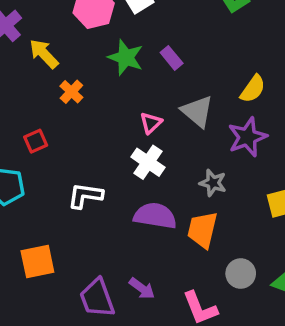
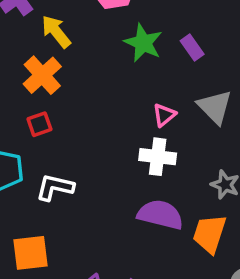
orange cross: (71, 92) -> (42, 75), moved, size x1.5
white cross: (148, 162) -> (158, 157), turned -32
white L-shape: (85, 196) -> (55, 187), moved

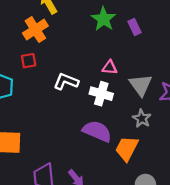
gray triangle: (215, 107) -> (141, 85), moved
pink triangle: (164, 115) -> (110, 67), turned 35
white L-shape: (55, 187) -> (66, 82), moved

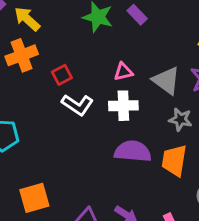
orange cross: (35, 30) -> (22, 55), turned 30
red square: (29, 61) -> (62, 75), moved
white L-shape: (66, 82) -> (77, 105), turned -150

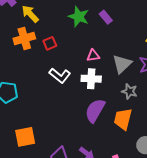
red square: (62, 75) -> (50, 43), moved
gray triangle: (166, 81) -> (122, 64), turned 35
purple semicircle: (133, 151) -> (95, 111), turned -70

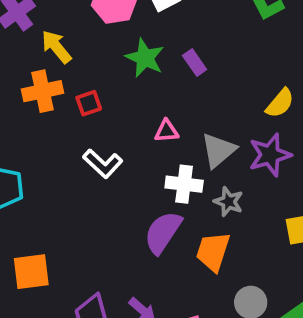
white cross: (91, 79) -> (184, 184), moved

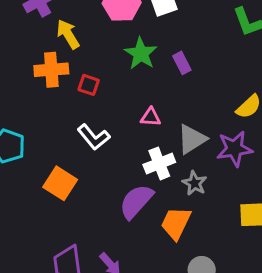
red square: (89, 103) -> (89, 85), turned 30
white cross: (184, 184) -> (159, 163), turned -36
orange square: (31, 272) -> (60, 183), moved, turned 32

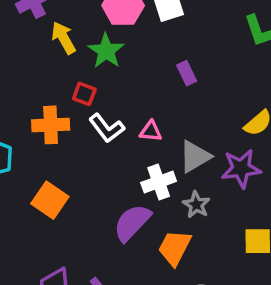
green star: (141, 53) -> (106, 51), moved
orange cross: (51, 70) -> (51, 125), moved
white L-shape: (94, 137) -> (107, 128), moved

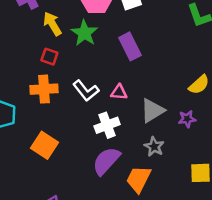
purple rectangle: (187, 73) -> (130, 46), moved, size x1.5
red square: (84, 94) -> (49, 57), moved
purple star: (241, 168) -> (187, 119), size x0.6
white cross: (159, 182) -> (107, 125), moved

